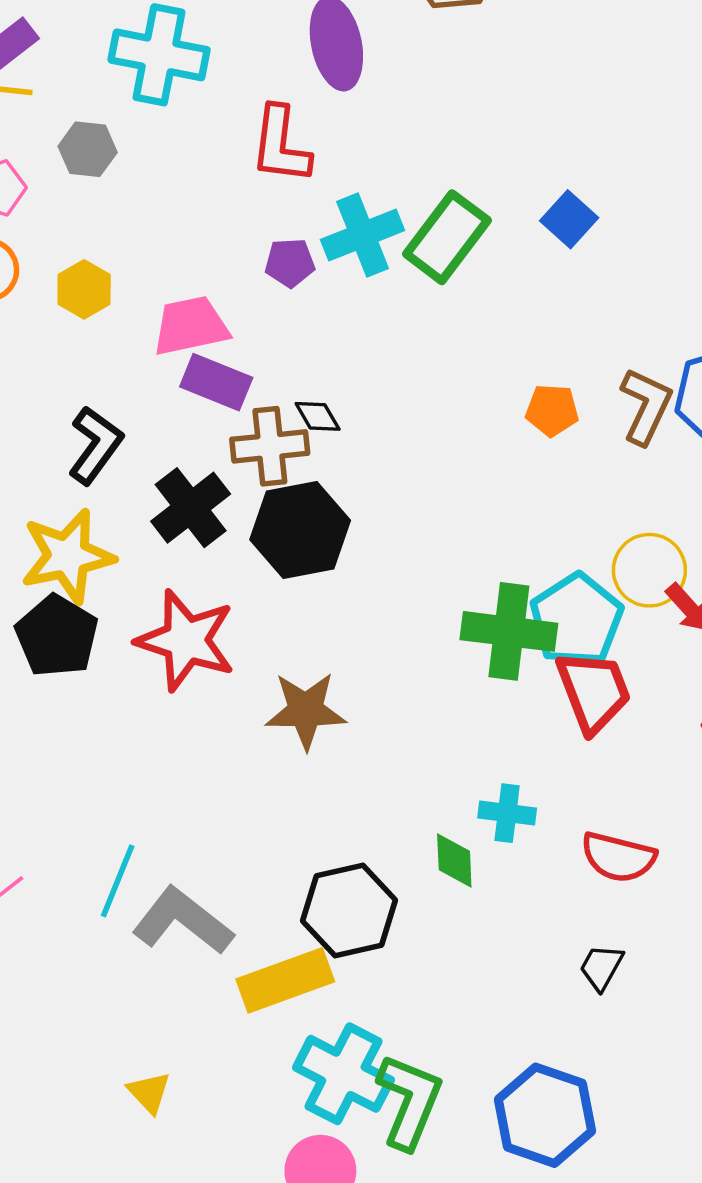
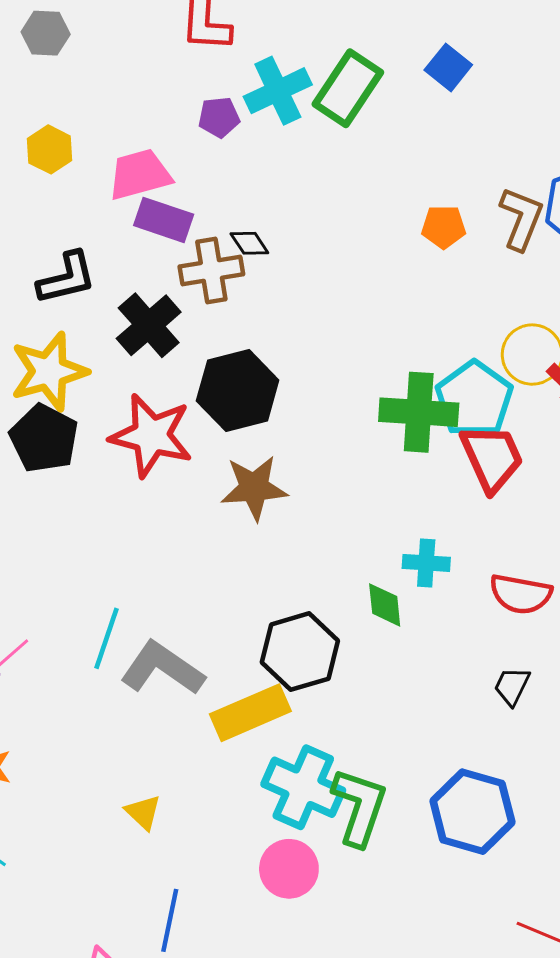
black L-shape: (95, 445) -> (67, 278), turned 44
black hexagon: (300, 530) -> (238, 390), moved

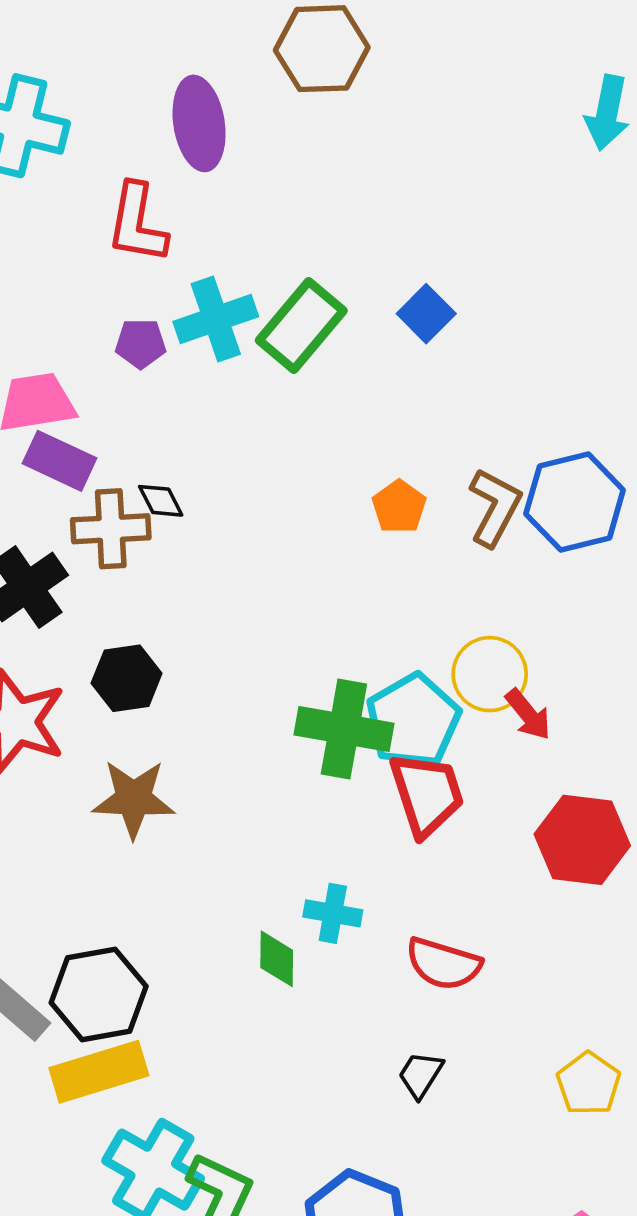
orange pentagon: (444, 227) -> (399, 507), turned 30
black hexagon: (238, 390) -> (127, 678), size x0.7
black hexagon: (300, 652) -> (99, 995), moved

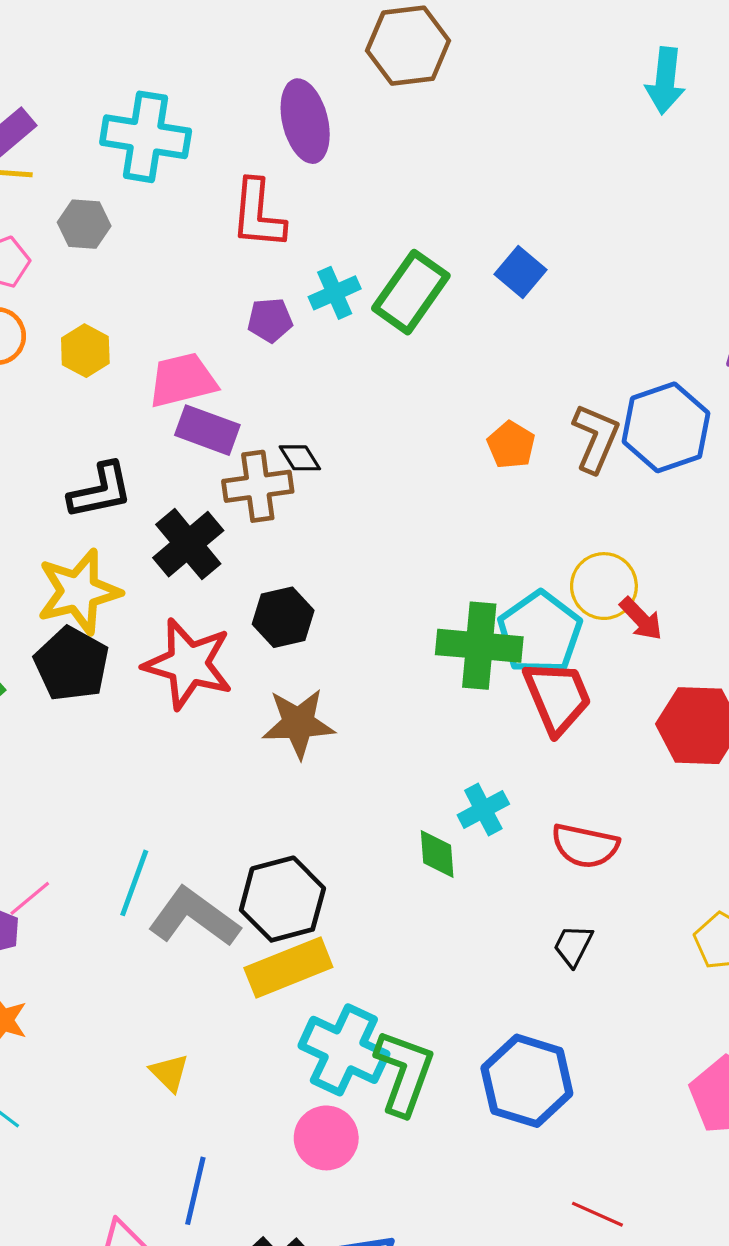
cyan cross: (216, 319) -> (335, 293), size x0.7
cyan cross: (333, 913) -> (483, 810), turned -33

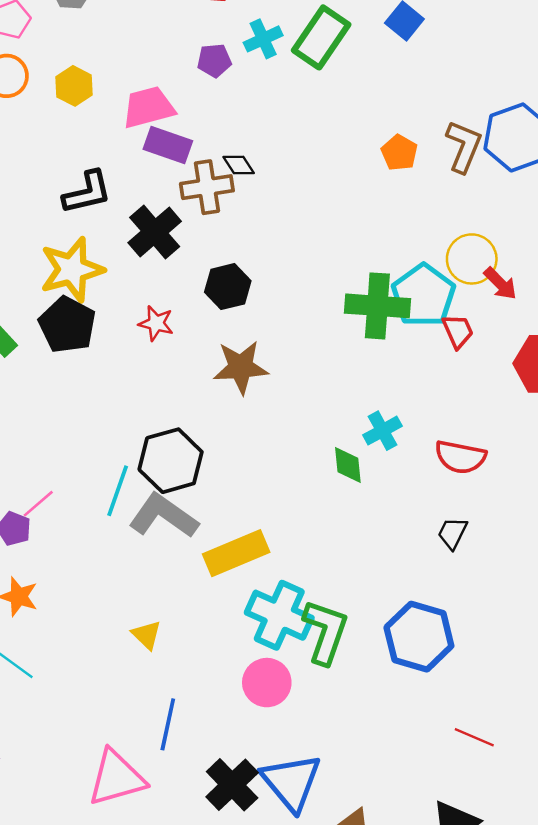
red star: (188, 664) -> (156, 323), size x0.5
red trapezoid: (557, 697) -> (458, 331), moved, size x0.6
black hexagon: (282, 899) -> (171, 461), moved

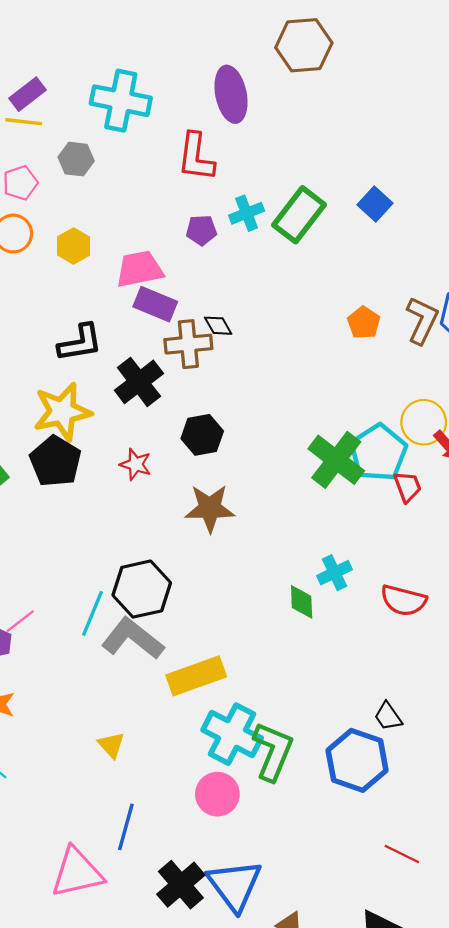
green cross: (377, 306) -> (336, 460), turned 30
black trapezoid: (453, 533) -> (388, 716), moved, turned -64

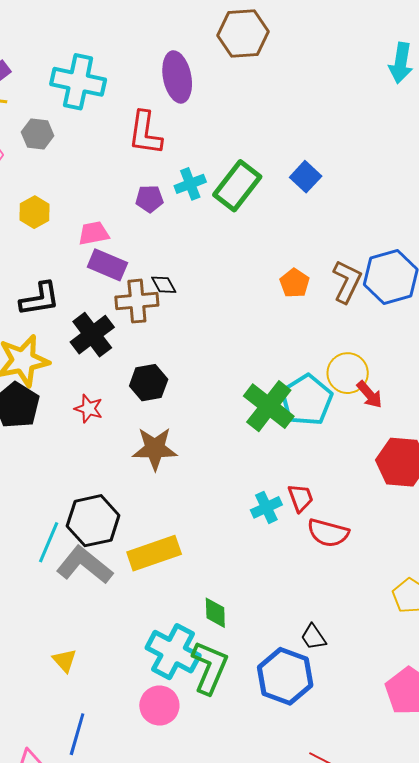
pink trapezoid: (140, 269) -> (94, 233), size x0.7
red trapezoid: (407, 487) -> (301, 498), moved
green diamond: (302, 602) -> (215, 613), moved
yellow rectangle: (196, 676) -> (154, 553), moved

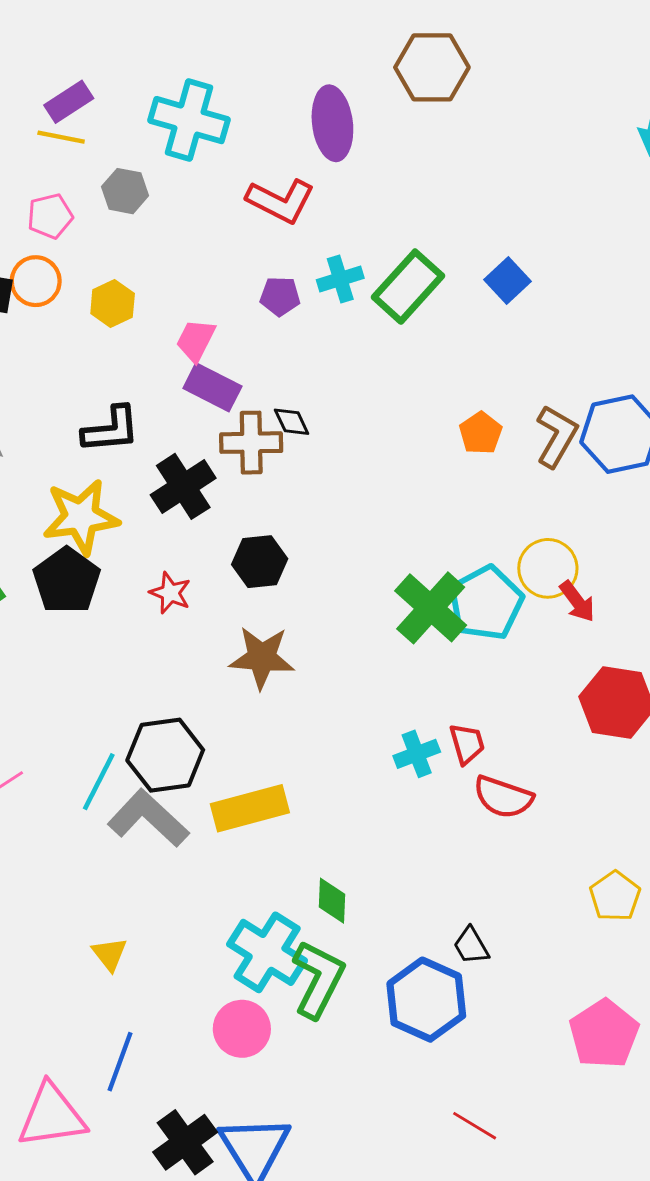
red L-shape: (145, 133) -> (281, 201), turned -75
pink trapezoid: (94, 233) -> (196, 340), turned -56

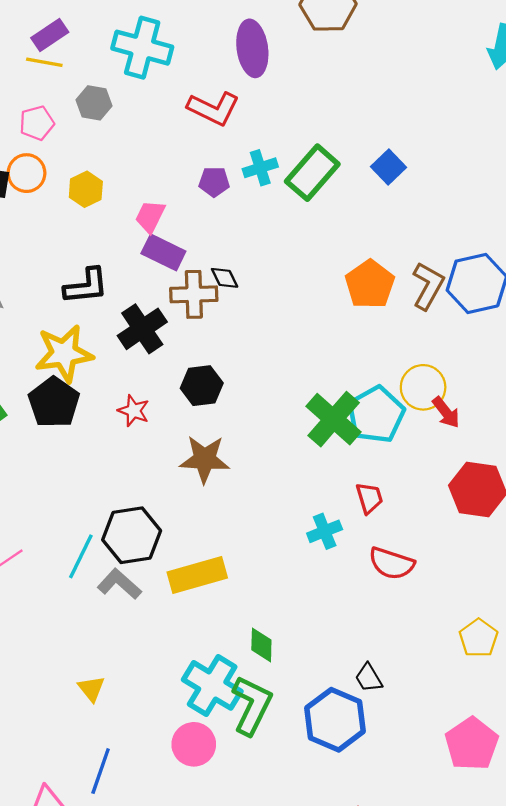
orange pentagon: (481, 433) -> (370, 284), size x1.5
red trapezoid: (467, 744) -> (369, 498), moved
gray L-shape: (148, 818) -> (119, 584), size x0.7

